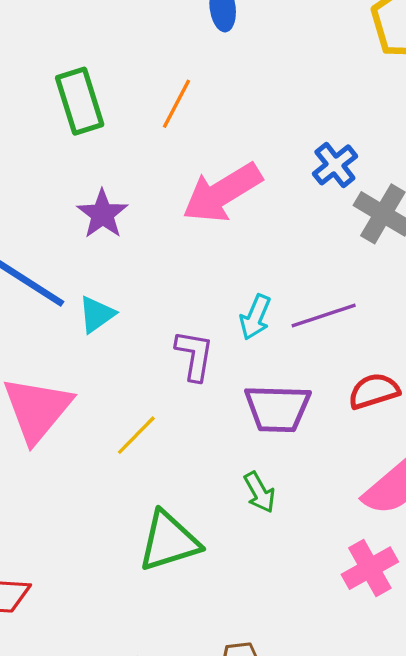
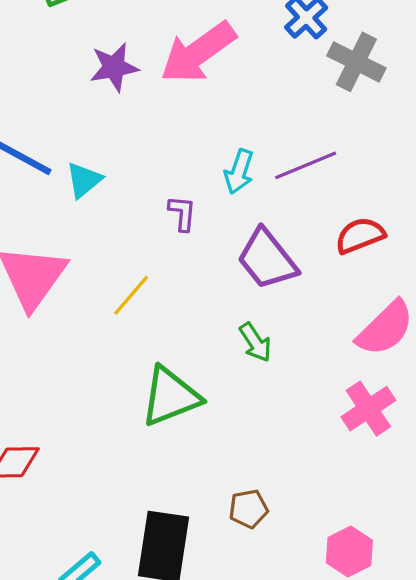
purple star: (102, 214) -> (114, 67), moved, turned 30
purple L-shape: (194, 355) -> (182, 213), size x0.7
purple trapezoid: (277, 408) -> (267, 259), turned 54

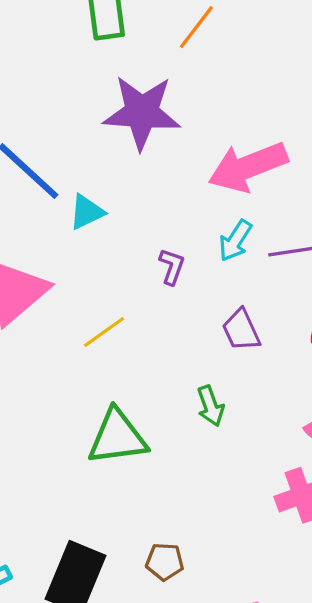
pink arrow: (198, 53) -> (248, 167), moved
purple star: (114, 67) -> (142, 112), size x1.6
purple trapezoid: (267, 259) -> (241, 330), size x0.7

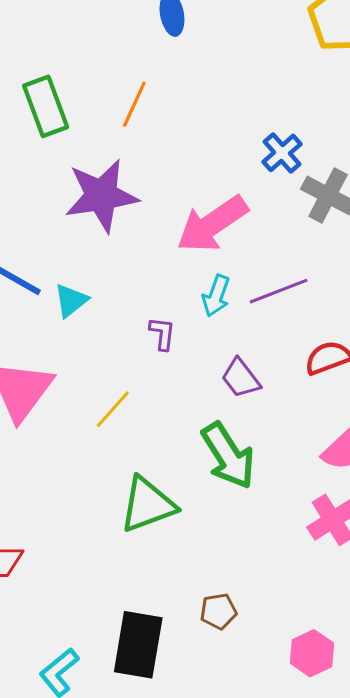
green arrow: (211, 406) -> (228, 456), size x1.8

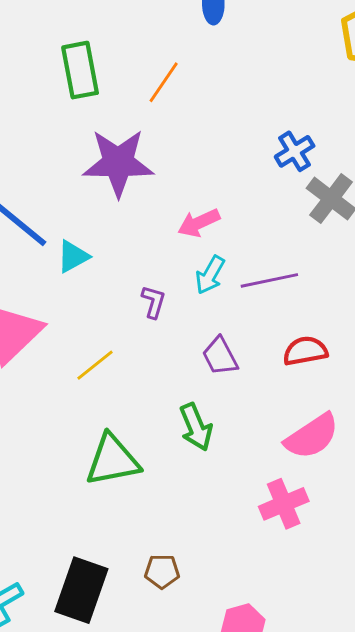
pink arrow: (212, 224) -> (199, 223), moved, size x0.6
green arrow: (228, 456) -> (196, 427), size x0.7

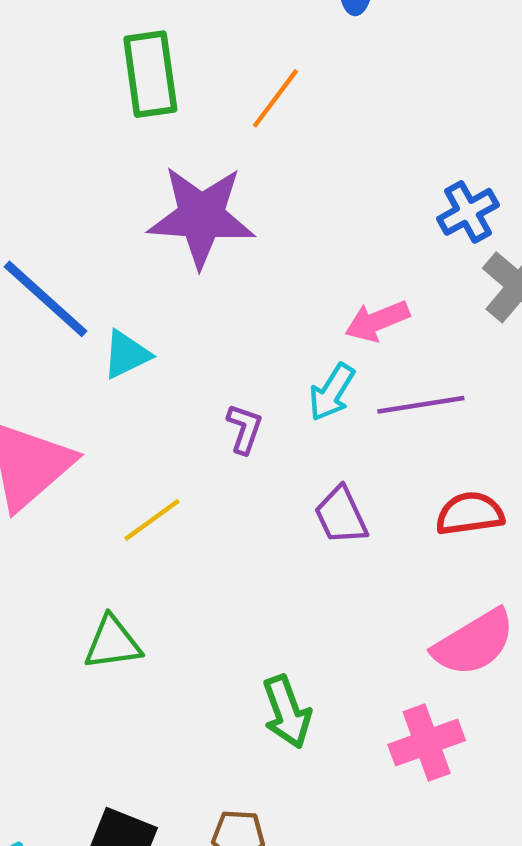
pink arrow: (199, 223) -> (377, 321), moved
green arrow: (196, 427) -> (287, 712), moved
green triangle: (113, 460) -> (112, 643), moved, size x0.7

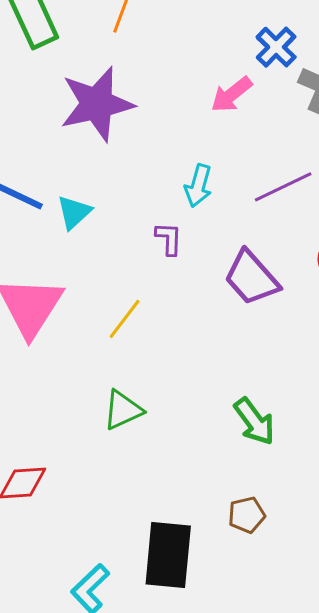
pink arrow: (377, 321) -> (232, 95), moved
cyan arrow: (332, 392) -> (198, 186), moved
purple trapezoid: (341, 515) -> (251, 278), size x1.4

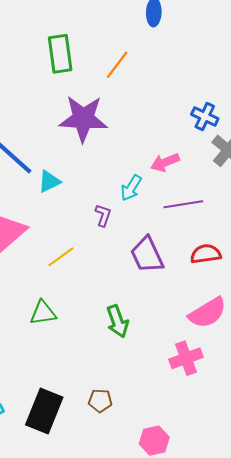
blue cross: (276, 47) -> (205, 116), turned -36
pink arrow: (232, 95) -> (165, 162), moved
green arrow: (254, 421) -> (117, 321), moved

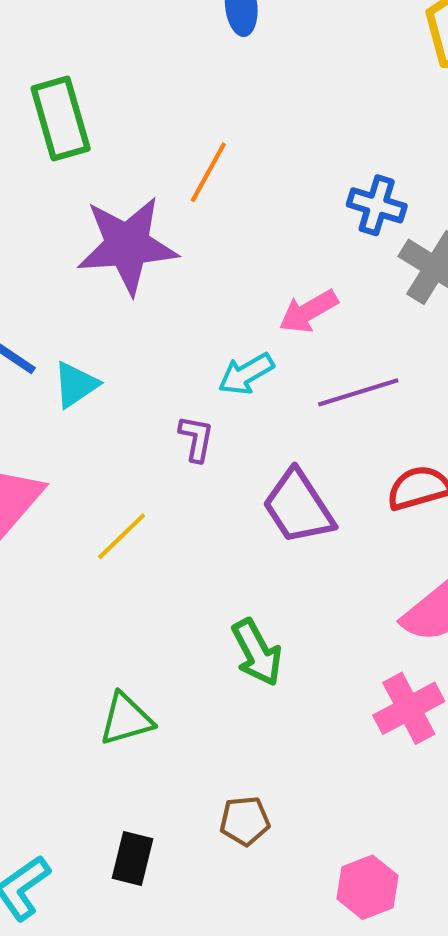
orange line: (117, 65) -> (208, 172), moved
cyan arrow: (131, 188) -> (246, 374), turned 36
green triangle: (43, 313) -> (126, 719), moved
black rectangle: (44, 411) -> (133, 858), size x0.6

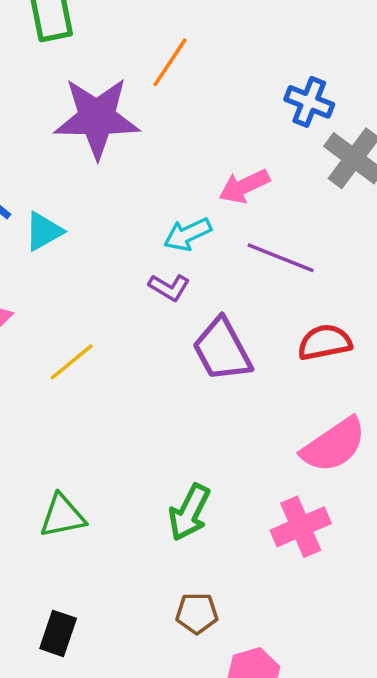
purple line: (358, 392) -> (281, 258), turned 34
purple L-shape: (196, 438) -> (169, 287), moved, turned 105
green arrow: (257, 652) -> (189, 512), moved, turned 50
brown pentagon: (245, 821) -> (197, 613), moved

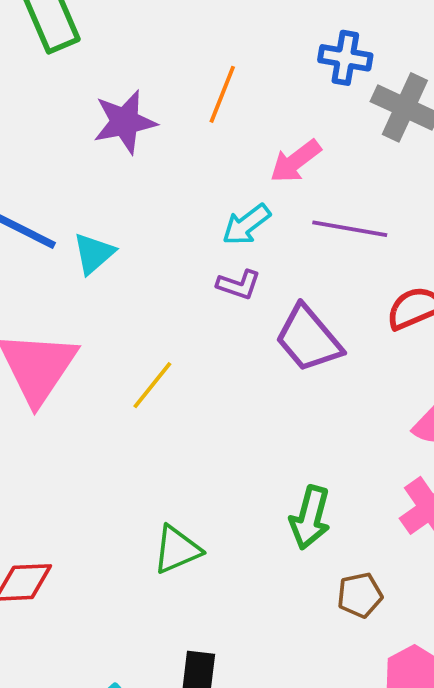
orange line: (170, 62) -> (222, 94), moved
purple star: (97, 118) -> (125, 122), size x0.7
brown pentagon: (197, 613) -> (360, 595), moved

